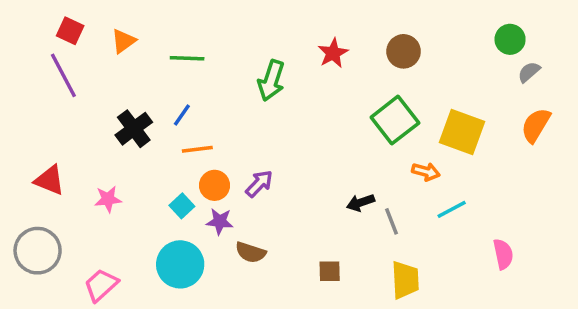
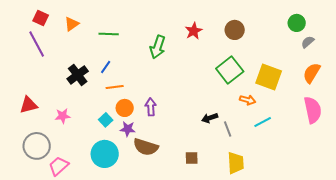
red triangle: (50, 180) -> (29, 105), turned -36
purple arrow: (259, 184) -> (151, 107), turned -48
gray circle: (38, 251) -> (37, 146), moved
brown semicircle: (251, 252) -> (146, 147), size x1.4
pink semicircle: (503, 254) -> (313, 110), moved, size x1.5

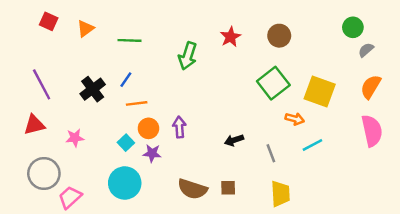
purple line: (37, 44) -> (42, 84), moved
black arrow: (210, 118) -> (234, 140), moved
brown semicircle: (146, 147) -> (192, 189), moved

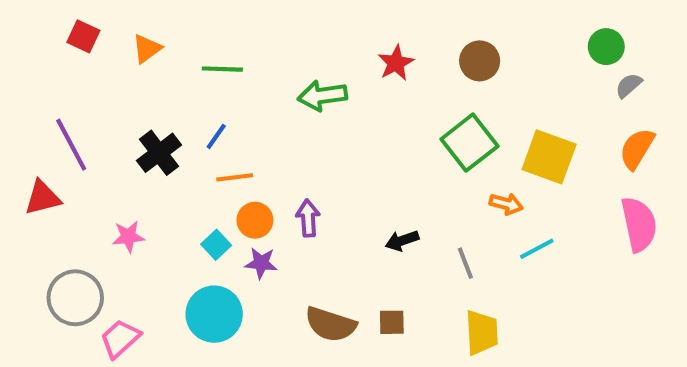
green arrow: (188, 56) -> (322, 96), turned 64
red triangle: (34, 125) -> (43, 198), moved

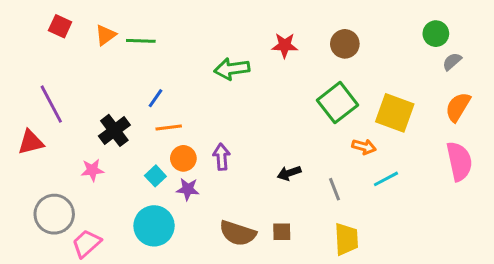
red star: (396, 63) -> (285, 45), turned 30
green line: (222, 69) -> (141, 41), moved
black cross: (159, 153) -> (114, 130), moved

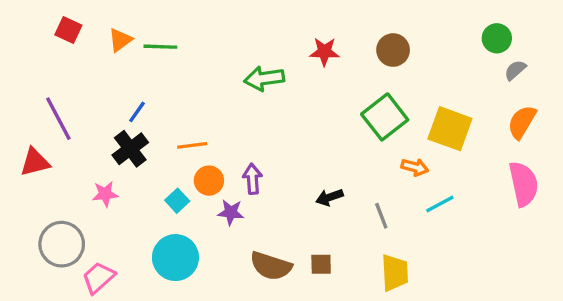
blue line: (155, 98) -> (137, 112), moved
purple star: (188, 189) -> (231, 212), moved

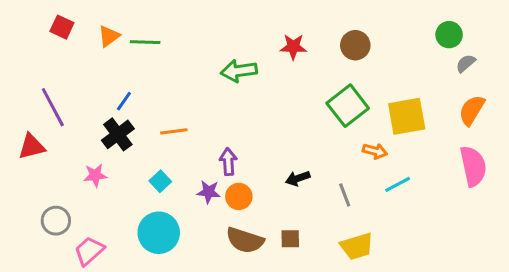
yellow square: (450, 129) -> (407, 116), turned -30
orange circle: (209, 181) -> (239, 196), moved
gray circle: (62, 244) -> (56, 221), size x0.7
yellow trapezoid: (395, 273) -> (357, 246), turned 76

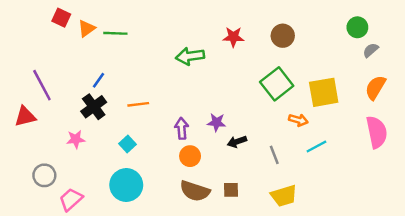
red square: (62, 27) -> (61, 18), moved
purple star: (209, 192) -> (217, 122), moved

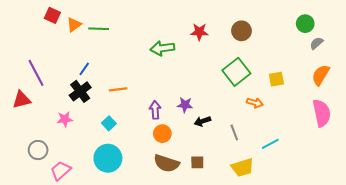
yellow square: (324, 92) -> (276, 79), size x0.6
cyan line: (316, 146) -> (270, 144), moved

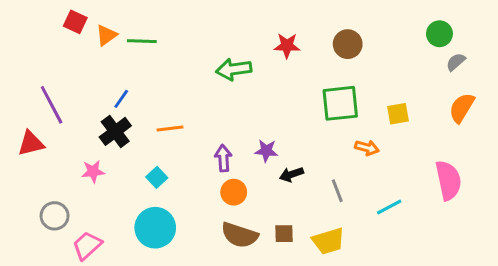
green square: (236, 72) -> (340, 103), turned 32
pink semicircle: (322, 113) -> (448, 180), moved
yellow trapezoid: (243, 167) -> (328, 241), moved

